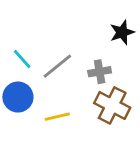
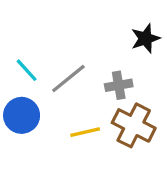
yellow line: (57, 117) -> (85, 132), moved

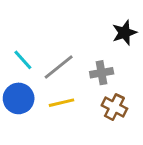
brown cross: (134, 125) -> (114, 107), size x0.7
yellow line: (85, 132) -> (61, 103), moved

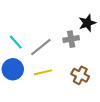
gray cross: (102, 73) -> (71, 39), moved

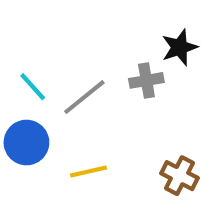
yellow line: (43, 72) -> (89, 171), moved
brown cross: (80, 75) -> (180, 176), moved

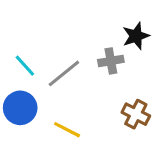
yellow line: (89, 171) -> (67, 130), turned 40
brown cross: (180, 176) -> (136, 114), moved

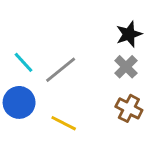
gray cross: (111, 61) -> (126, 67), moved, turned -35

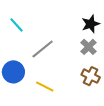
cyan line: (24, 62) -> (17, 25), moved

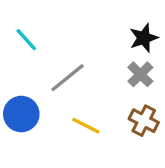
yellow line: (45, 87) -> (86, 126), moved

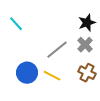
gray line: (68, 78) -> (57, 50), moved
blue circle: (21, 114) -> (27, 73), moved

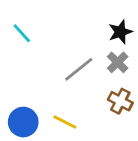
blue circle: (27, 73) -> (23, 122), moved
yellow line: (52, 76) -> (65, 122), moved

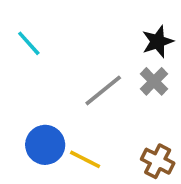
brown cross: (120, 101) -> (158, 161), moved
blue circle: (23, 122) -> (45, 145), moved

